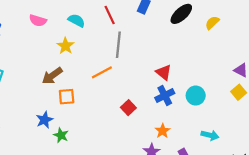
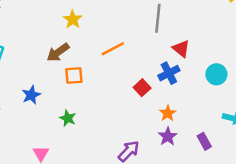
gray line: (118, 45) -> (158, 18), moved
blue cross: (165, 96) -> (169, 73), moved
blue star: (44, 120) -> (31, 95), moved
orange star: (163, 131) -> (168, 113), moved

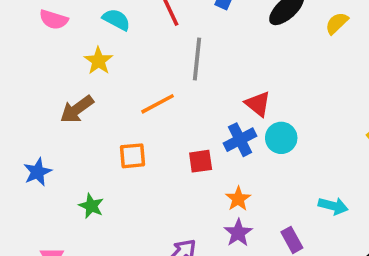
gray line: (158, 18) -> (197, 59), moved
cyan circle: (216, 74) -> (281, 138), moved
orange square: (74, 76) -> (132, 156), moved
red square: (142, 88) -> (201, 161), turned 35

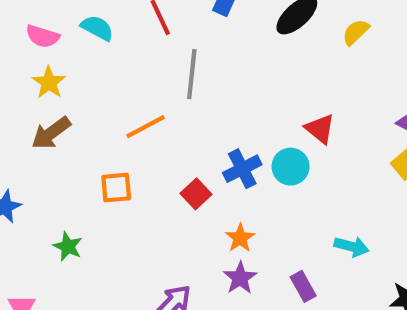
pink semicircle: (54, 20) -> (43, 36), moved
yellow star: (98, 61) -> (49, 83), moved
red triangle: (258, 104) -> (320, 129), moved
red square: (201, 161) -> (196, 194), turned -35

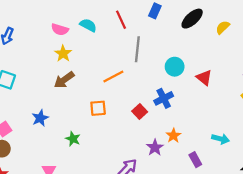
cyan circle: (291, 167) -> (175, 67), moved
orange star: (240, 238) -> (173, 136), moved
purple star: (240, 278) -> (155, 148), moved

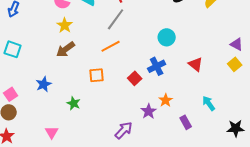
gray line: (137, 49) -> (116, 19), moved, turned 30
red triangle: (204, 78) -> (196, 64), moved
cyan arrow: (220, 139) -> (209, 103), turned -140

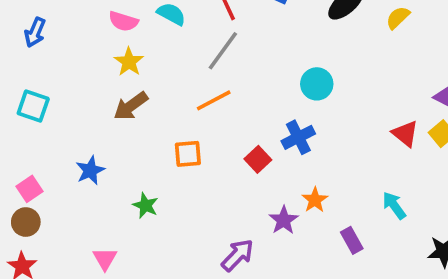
red triangle: (196, 64) -> (405, 134), moved

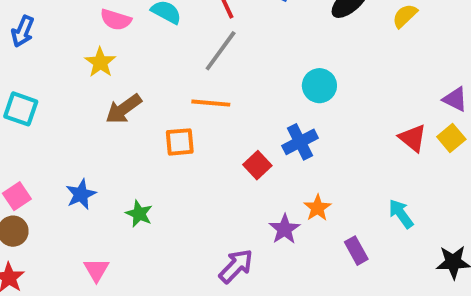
yellow star: (129, 62) -> (100, 62), moved
orange line: (214, 100) -> (211, 103), turned 33
orange square: (188, 154) -> (180, 142), moved
blue star: (90, 170) -> (81, 194), moved

